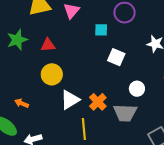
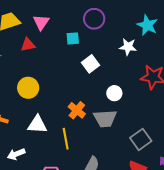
red triangle: (48, 45) -> (28, 45), moved
white square: (116, 57) -> (90, 64), turned 36
white triangle: (70, 100) -> (37, 124), moved, turned 40

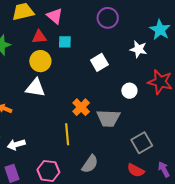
pink triangle: (41, 22) -> (55, 16), turned -30
cyan square: (73, 38) -> (65, 42), moved
yellow circle: (28, 88) -> (40, 61), moved
white circle: (114, 93) -> (129, 91), moved
white triangle: (37, 124) -> (35, 88), moved

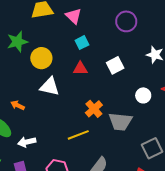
red triangle: (39, 37) -> (80, 69), moved
cyan square: (65, 42) -> (82, 43), turned -32
yellow circle: (40, 61) -> (41, 58), moved
yellow line: (67, 134) -> (78, 135), turned 70

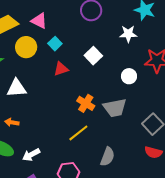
yellow circle: (41, 58) -> (26, 47), moved
white triangle: (50, 87) -> (16, 88), moved

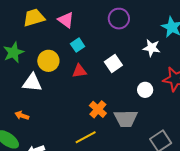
yellow circle: (26, 47) -> (48, 61), moved

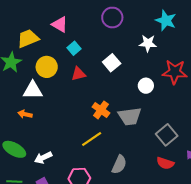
yellow trapezoid: (34, 18) -> (28, 39), moved
orange arrow: (22, 116) -> (25, 114), moved

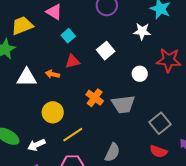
yellow circle: (47, 67) -> (53, 112), moved
orange arrow: (25, 114) -> (52, 74), moved
yellow line: (92, 139) -> (73, 135), moved

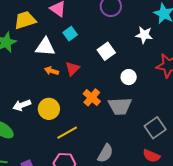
red triangle: (72, 61) -> (72, 69), moved, turned -35
white circle: (140, 74) -> (129, 77), moved
white triangle: (27, 77) -> (45, 47), moved
white arrow: (36, 145) -> (22, 105), moved

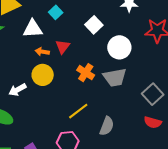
white circle: (129, 77) -> (119, 47), size x1.5
yellow circle: (49, 109) -> (43, 75), moved
yellow line: (67, 133) -> (78, 111), moved

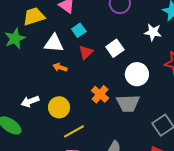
red triangle: (63, 47) -> (86, 52), moved
yellow circle: (43, 75) -> (59, 107), moved
yellow line: (78, 111) -> (74, 131), moved

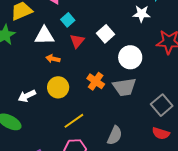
yellow circle: (59, 107) -> (58, 87), moved

